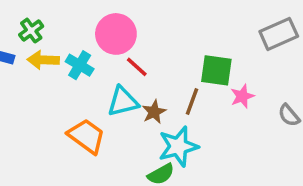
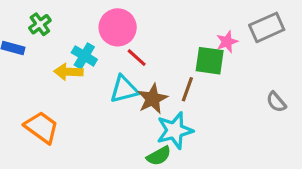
yellow arrow: (43, 60) -> (68, 72), moved
pink star: (242, 96) -> (227, 42), moved
brown star: (154, 112) -> (152, 99), size x1.4
orange trapezoid: (87, 136) -> (41, 127), moved

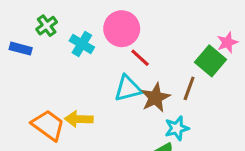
cyan cross: (84, 56) -> (82, 44), moved
green square: (210, 61) -> (211, 61), turned 32
yellow arrow: (68, 72) -> (79, 119), moved
cyan star: (175, 130) -> (177, 128), size x0.7

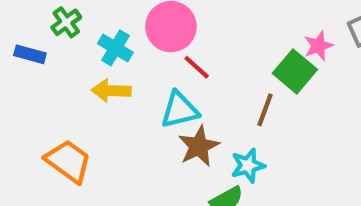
brown star: (155, 98) -> (199, 146), moved
yellow arrow: (79, 119) -> (111, 91), moved

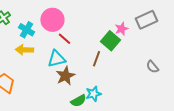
cyan star: (248, 165) -> (93, 94), moved

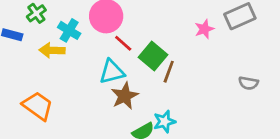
green square: (110, 41) -> (153, 56), moved
yellow arrow: (24, 50) -> (52, 50), moved
gray semicircle: (152, 67) -> (248, 83), turned -40

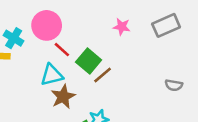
pink star: (204, 29) -> (122, 27), moved, turned 30
brown line: (169, 72) -> (103, 75), turned 30

